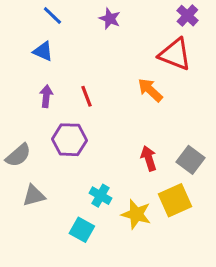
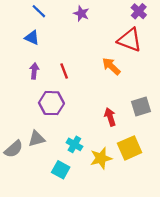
gray semicircle: (18, 155) -> (14, 149), moved
gray square: (191, 160) -> (141, 107), moved, turned 36
gray triangle: (34, 196) -> (37, 139), moved
yellow star: (136, 214) -> (101, 158), turned -30

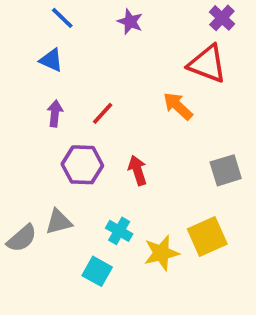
red line: (64, 71) -> (103, 113), turned 63
red arrow: (110, 117) -> (138, 170), moved

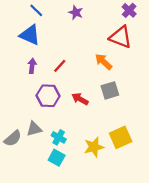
blue triangle: (51, 60) -> (30, 35), size x1.5
red arrow: (138, 170) -> (80, 99), turned -42
gray square: (226, 170) -> (110, 90), moved
cyan cross: (119, 231) -> (59, 137), moved

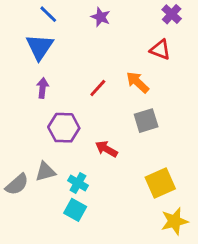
blue triangle: (30, 35) -> (40, 47), turned 40
red triangle: (121, 37) -> (160, 50), size x0.7
red line: (60, 66) -> (98, 88), moved
red arrow: (80, 99) -> (106, 149), moved
yellow star: (94, 147) -> (174, 221), moved

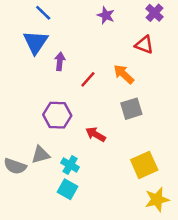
purple star: (101, 17) -> (106, 15), moved
purple arrow: (43, 88) -> (60, 61), moved
gray semicircle: (17, 184) -> (15, 166), turned 60

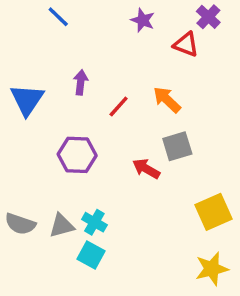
blue triangle: (36, 42) -> (27, 100), moved
red triangle: (144, 45) -> (186, 44), moved
red arrow: (96, 134) -> (146, 169), moved
gray triangle: (41, 155) -> (62, 226), moved
yellow square: (144, 165) -> (214, 212), moved

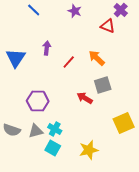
purple star: (143, 20) -> (75, 11), moved
purple hexagon: (77, 155) -> (38, 101), moved
yellow star: (212, 269) -> (89, 150), moved

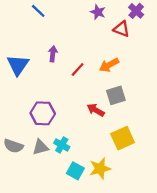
purple star: (75, 11) -> (98, 12), moved
orange arrow: (97, 58) -> (109, 65), turned -72
yellow square: (124, 123) -> (123, 138), moved
cyan square: (53, 148) -> (75, 171), moved

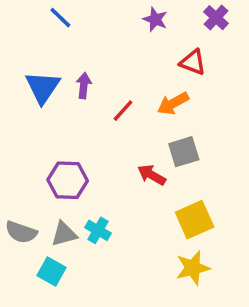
red triangle: (121, 29) -> (193, 62), moved
blue triangle: (18, 65) -> (43, 87), moved
yellow star: (100, 169) -> (193, 268), moved
cyan square: (75, 171) -> (52, 271), moved

